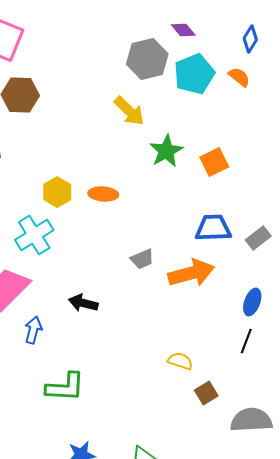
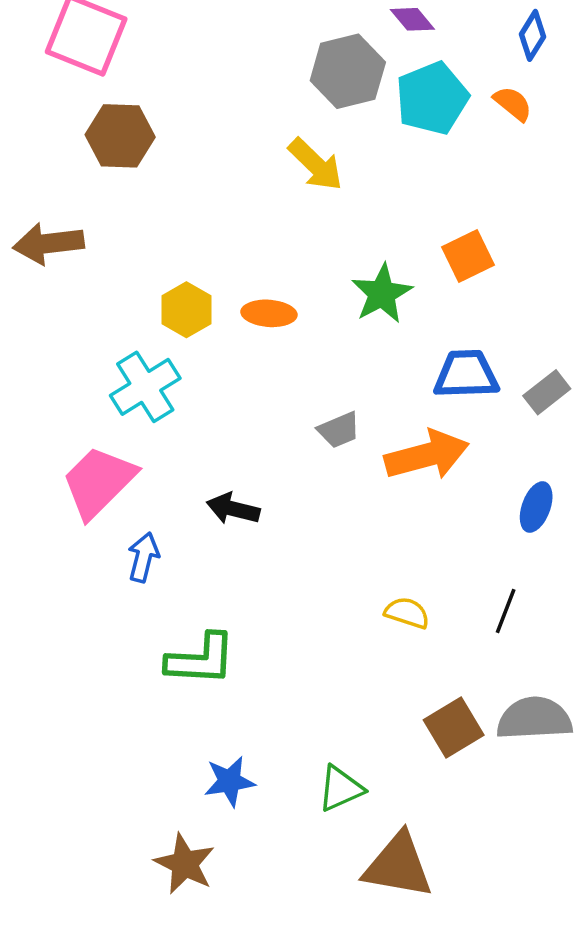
green star: (166, 151) -> (382, 294), moved
black line: (246, 341) -> (506, 611), moved
brown square: (206, 393) -> (454, 728), moved, size x1.4

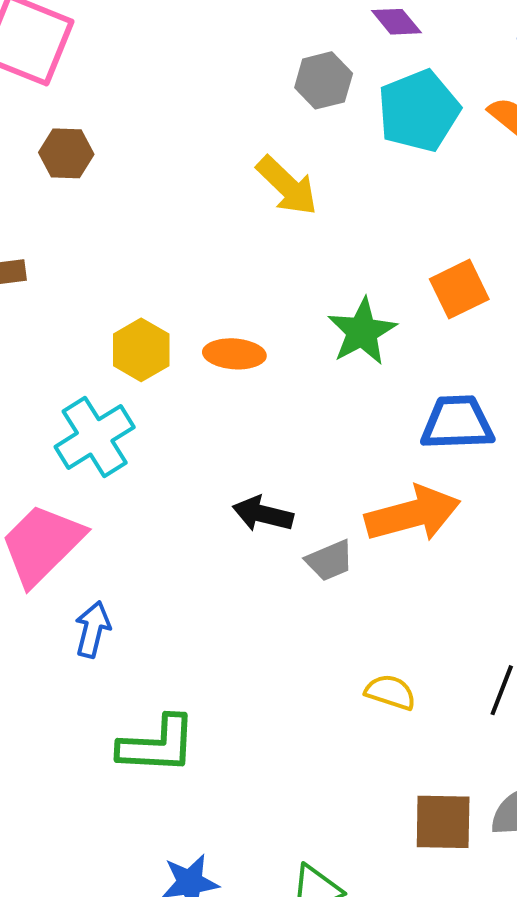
gray hexagon: (348, 71) -> (324, 80), size x0.7
brown hexagon: (120, 136) -> (66, 153), size x0.7
gray trapezoid: (339, 430) -> (330, 561), moved
black arrow: (233, 509) -> (263, 514), moved
brown square: (454, 728) -> (443, 822), turned 32

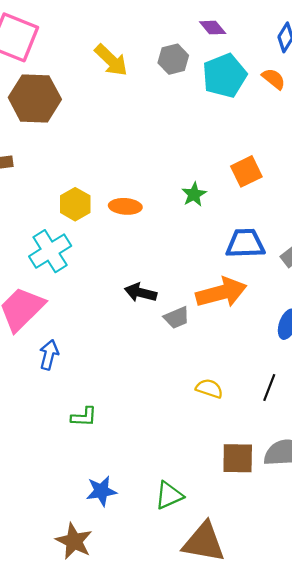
brown hexagon: (66, 153) -> (35, 98), size x1.8
yellow arrow: (287, 186) -> (111, 60), moved
green star: (362, 332) -> (194, 194), size x0.7
green L-shape: (157, 745) -> (84, 417), size x0.6

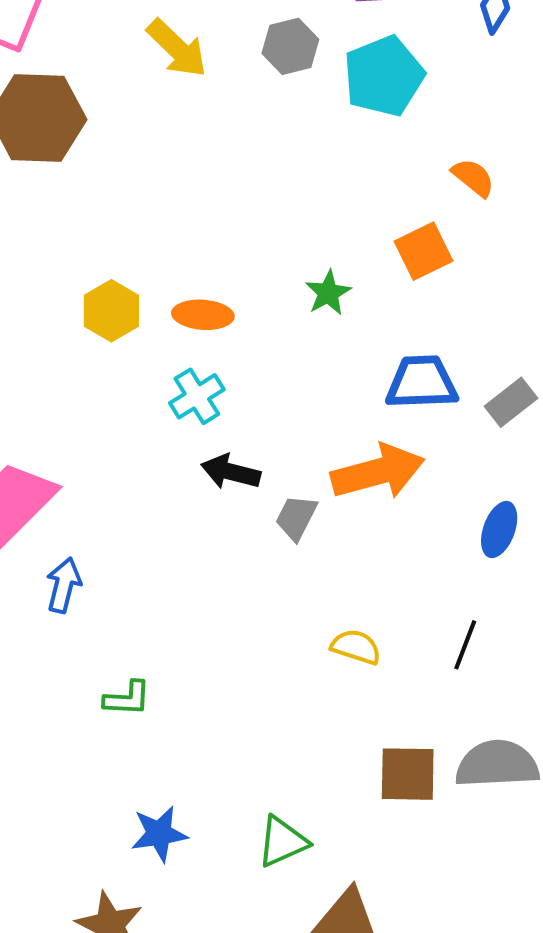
orange semicircle: (274, 79) -> (473, 178), moved
cyan cross: (50, 251) -> (197, 396), moved, size x0.7
gray trapezoid: (177, 318) -> (296, 518), turned 140

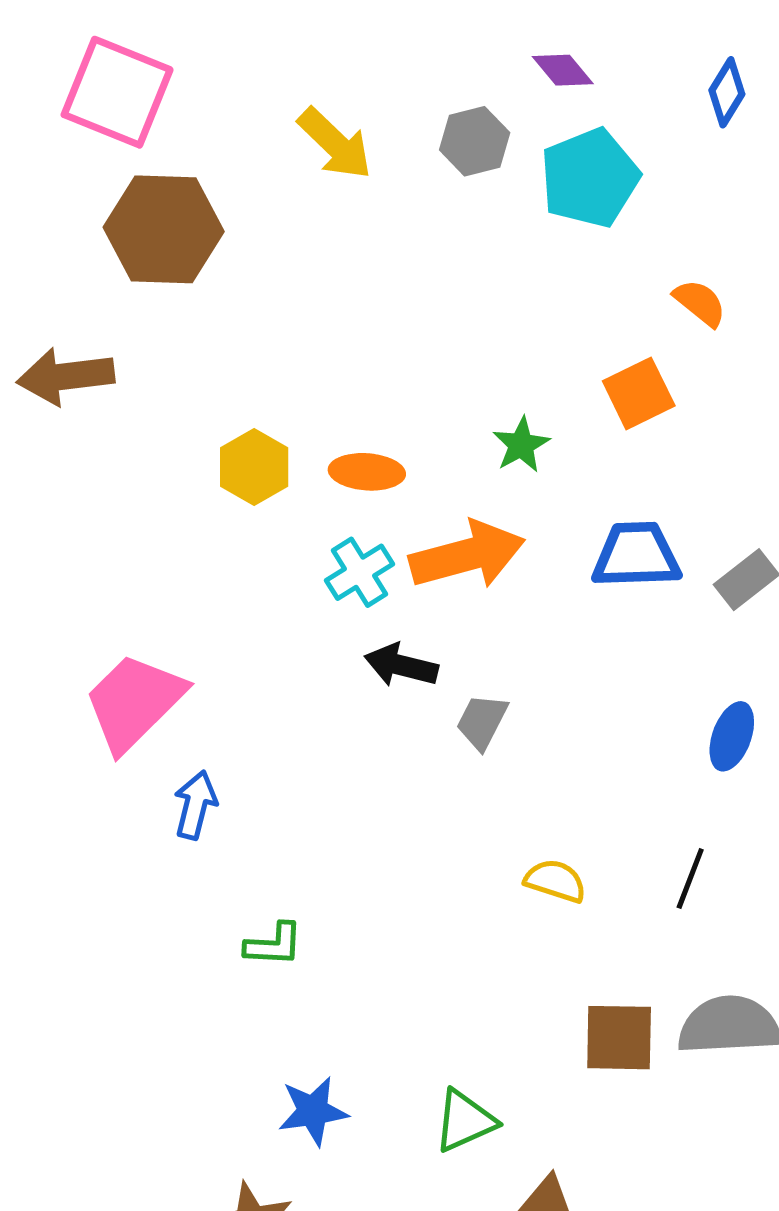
orange arrow: (378, 472) -> (467, 555), moved

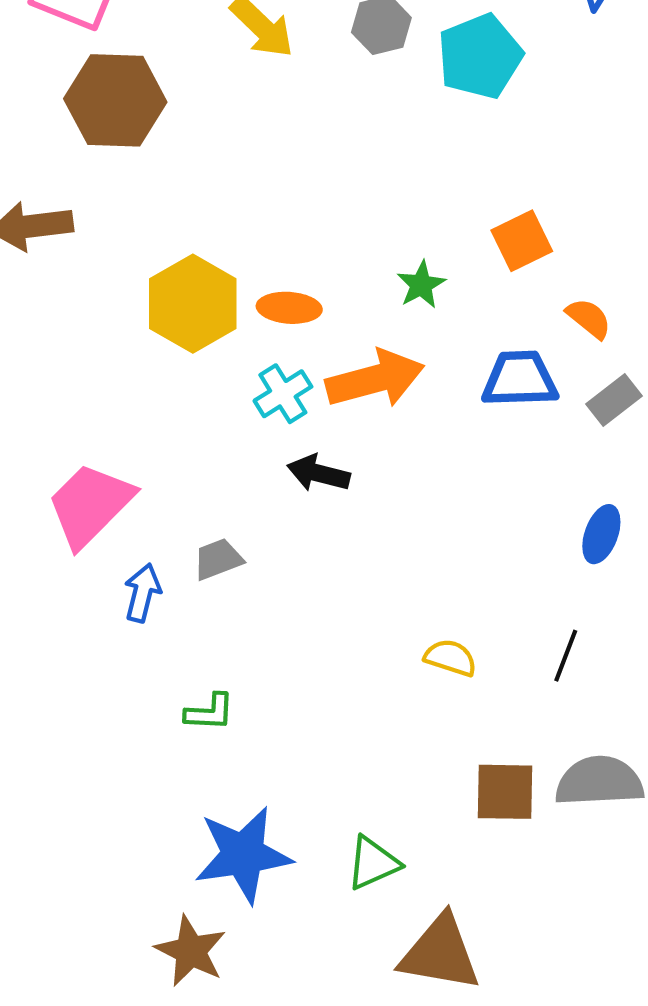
orange semicircle: (700, 303) -> (589, 318), moved
yellow hexagon: (254, 467) -> (193, 304), size x1.5
gray trapezoid: (482, 722) -> (218, 559), moved, turned 42
blue star: (313, 1111) -> (243, 855), size x1.6

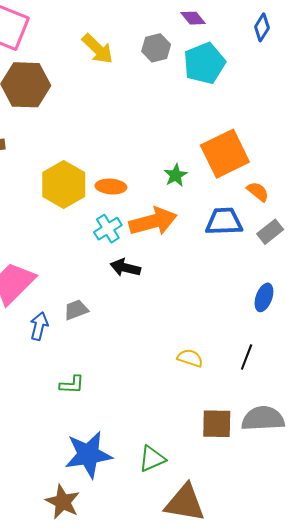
orange square: (522, 241) -> (225, 154), size x1.6

